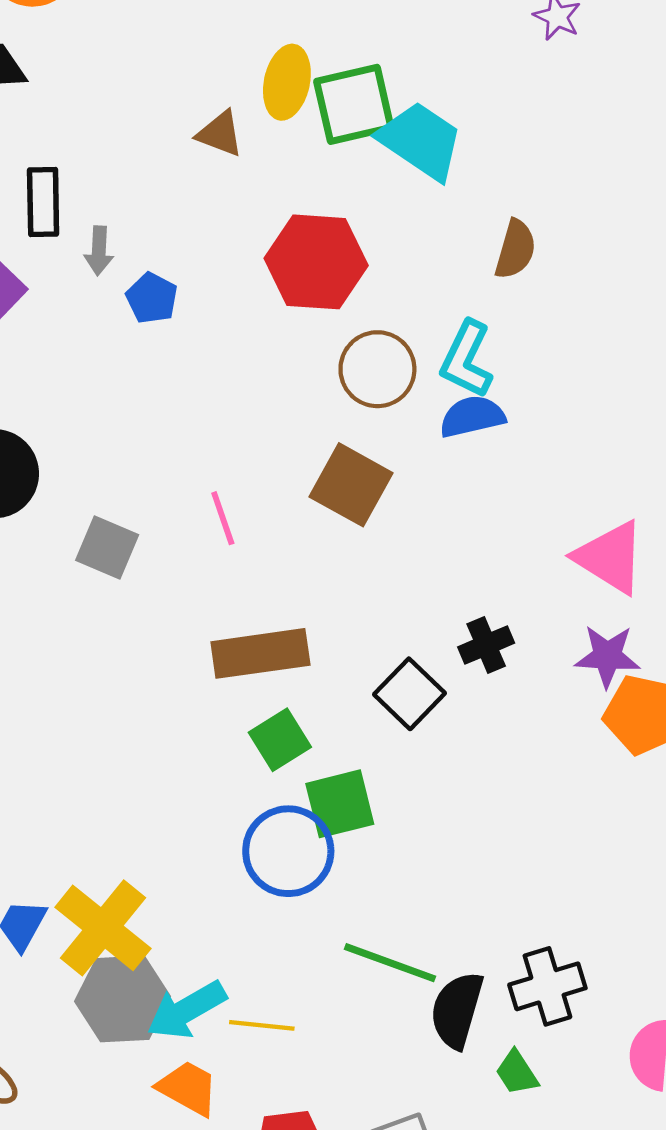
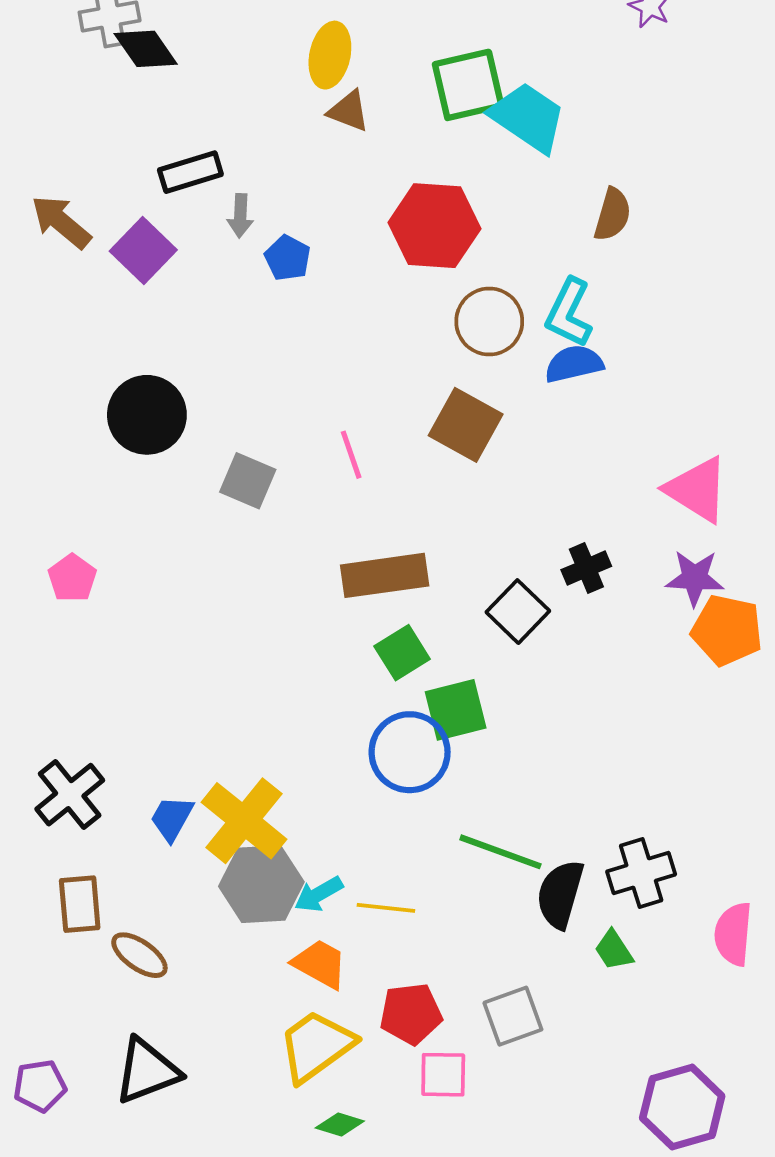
yellow ellipse: (287, 82) -> (330, 55), moved
black rectangle: (43, 202) -> (190, 172), turned 74
cyan arrow: (187, 1010) -> (319, 894), size x0.7

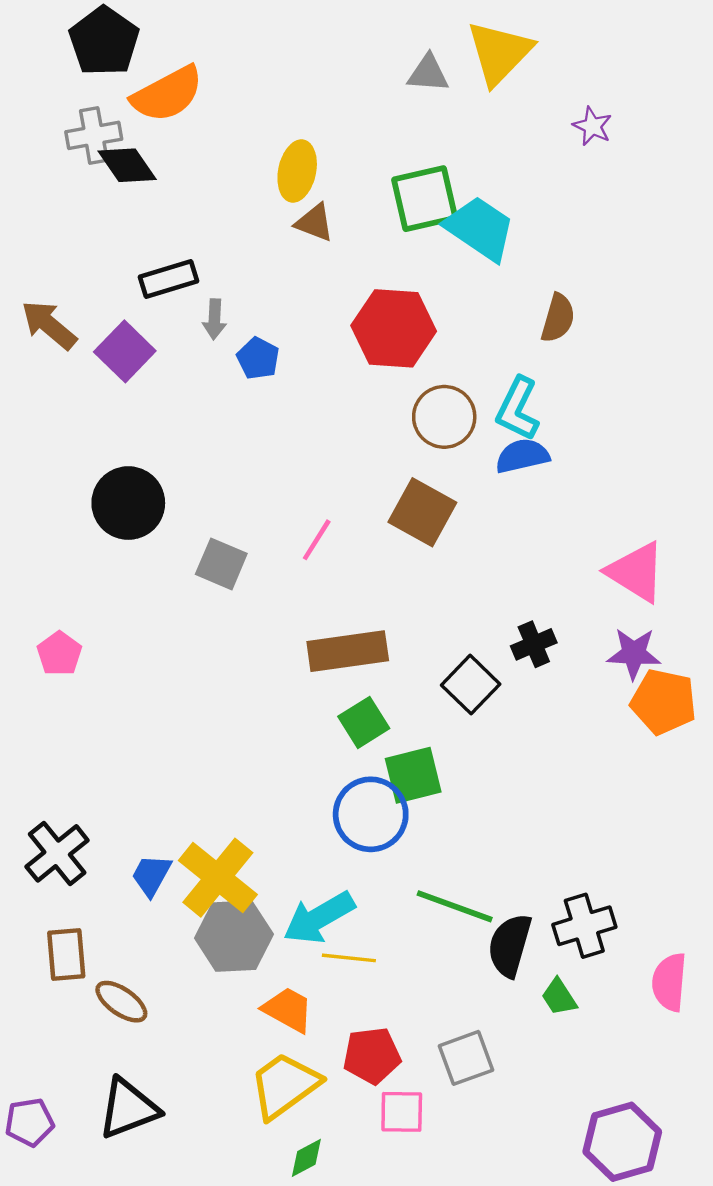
pink line: (351, 455) -> (317, 540), turned 51
cyan arrow: (319, 894) -> (319, 918), moved, size x1.6
green diamond: (340, 1124) -> (306, 1158), turned -45

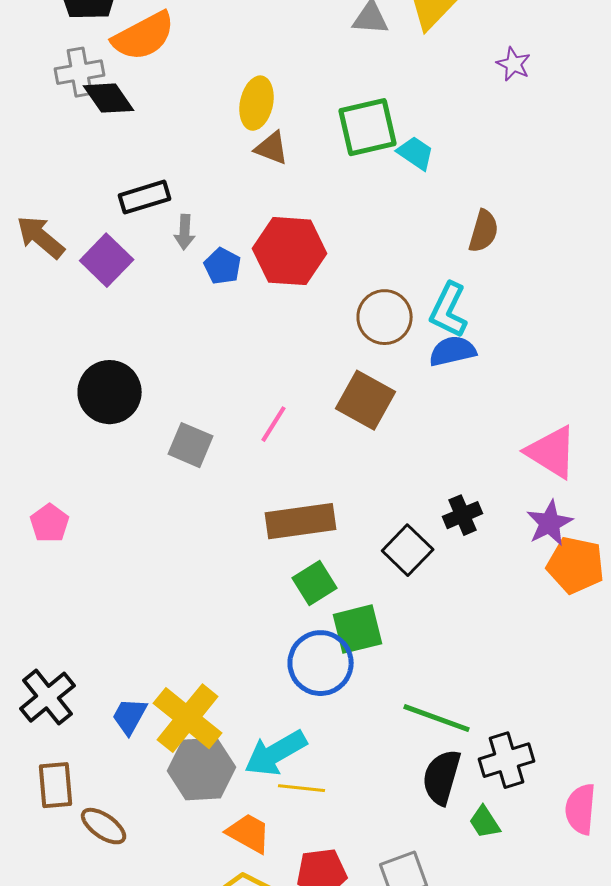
cyan trapezoid: (480, 228) -> (416, 153), size x0.6
red hexagon: (394, 328) -> (290, 251), moved
purple star: (634, 654) -> (550, 523), turned -30
green line: (455, 906) -> (437, 718), moved

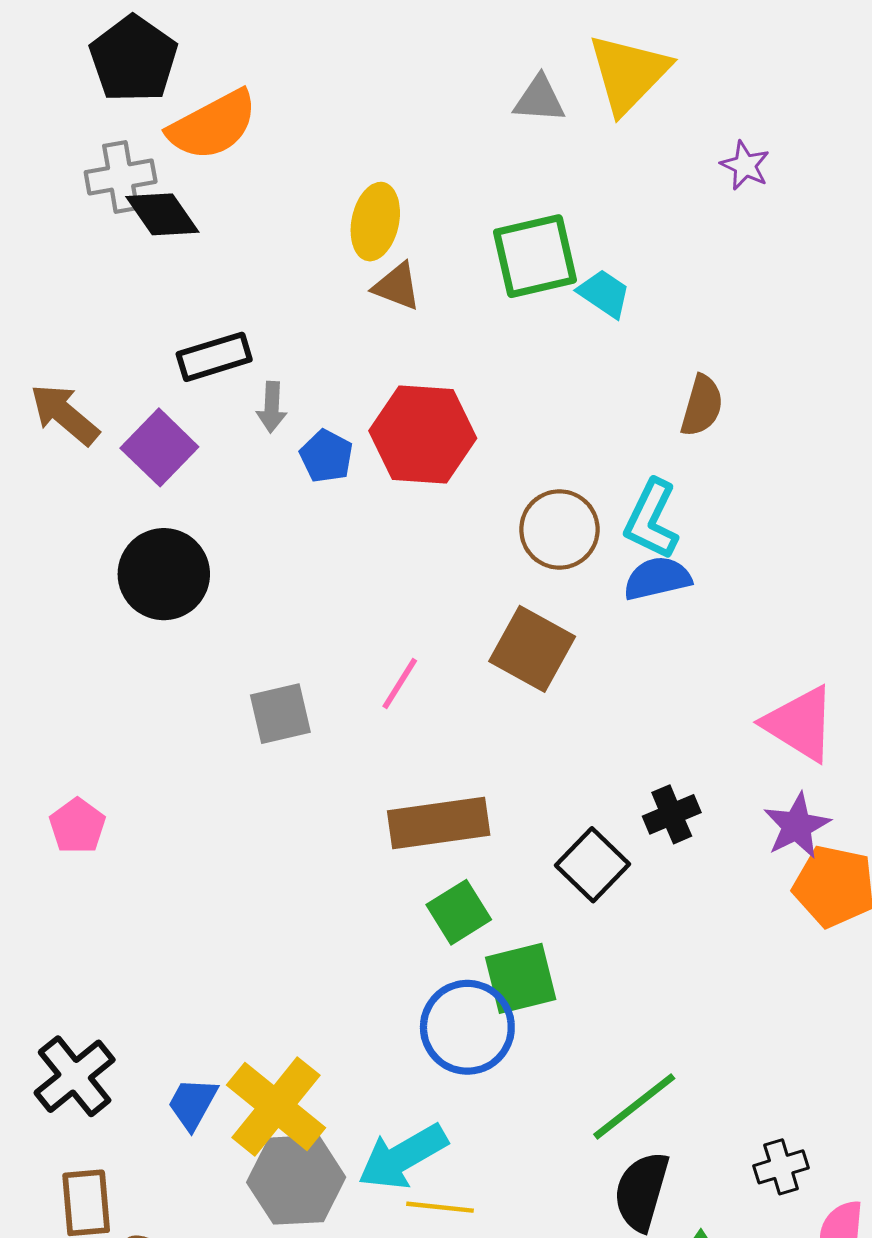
black circle: (110, 392) -> (164, 574), moved
gray square: (191, 445) -> (280, 714), turned -36
green line: (437, 718) -> (634, 1106), turned -58
black cross: (507, 760) -> (781, 1167), moved, size x0.7

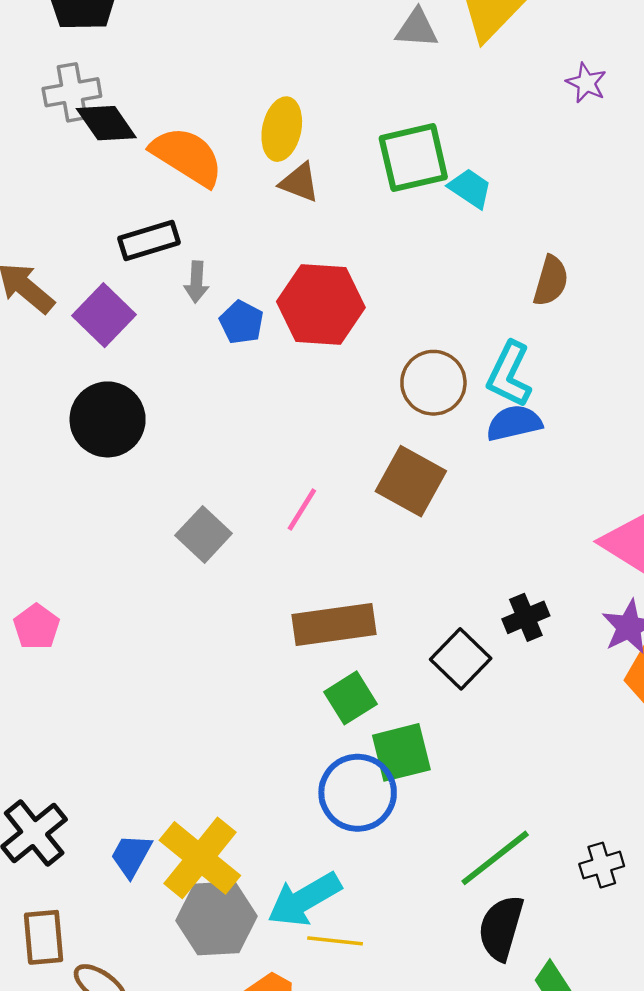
orange semicircle: (213, 125) -> (187, 156), moved, turned -120
gray square: (280, 714) -> (204, 534), turned -34
black cross: (781, 1167) -> (602, 865), moved

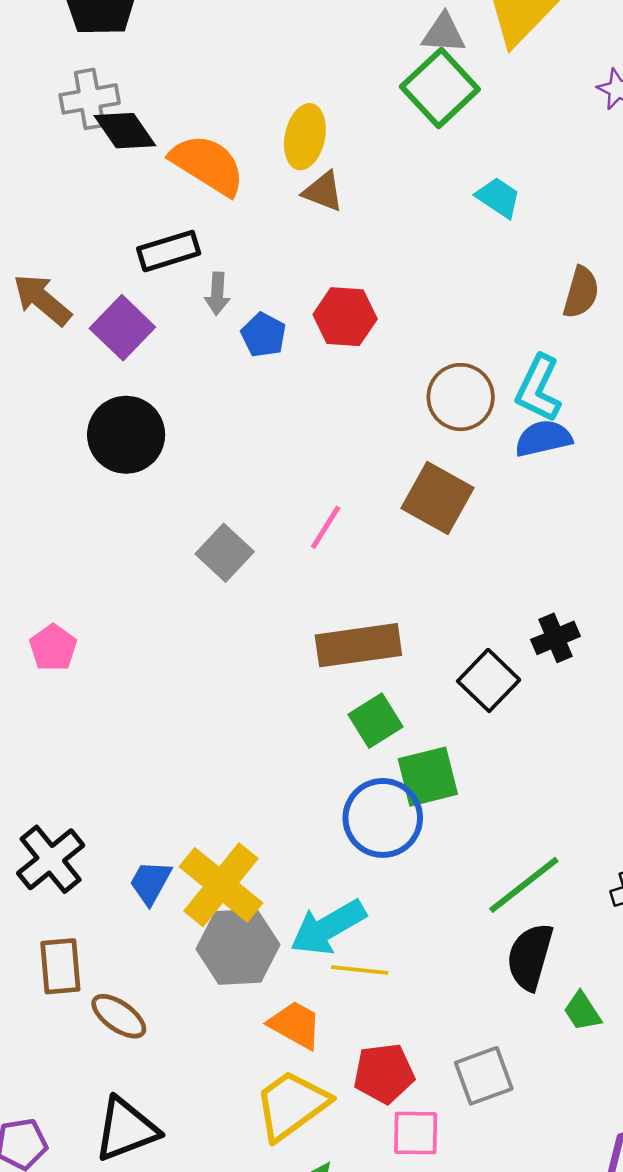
green square: (413, 158) -> (440, 88), moved, turned -30
red hexagon: (321, 304) -> (345, 317), size x0.7

